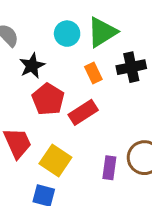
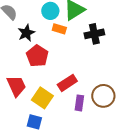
orange rectangle: (93, 73) -> (59, 29), moved, turned -48
red rectangle: (83, 112) -> (67, 83), moved

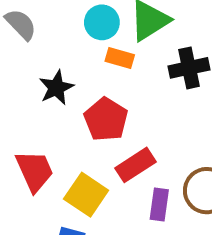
black star: (26, 33) -> (56, 88), moved
red pentagon: (37, 56) -> (106, 119), moved

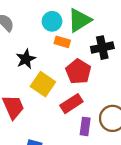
red pentagon: (106, 119) -> (78, 72), moved
yellow square: (86, 195) -> (43, 84), moved

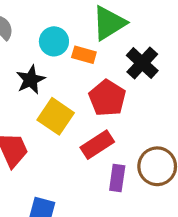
cyan circle: (52, 21) -> (54, 41), moved
black cross: (102, 48) -> (142, 63), turned -35

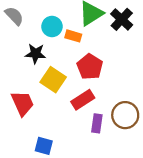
black cross: (142, 63) -> (122, 19), moved
black star: (31, 80) -> (35, 54), turned 30

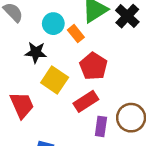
orange rectangle: (73, 36) -> (76, 34), turned 35

